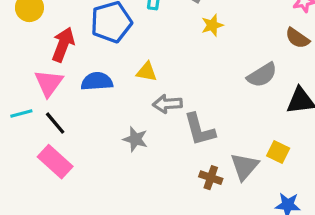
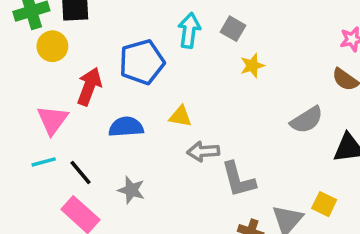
pink triangle: (49, 83) -> (52, 120), moved
gray star: (135, 139) -> (131, 190), moved

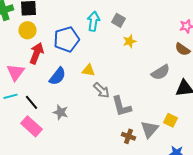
yellow circle: (52, 46) -> (28, 30), moved
blue semicircle: (126, 127) -> (58, 76), turned 132
gray arrow: (203, 151) -> (102, 90), turned -132

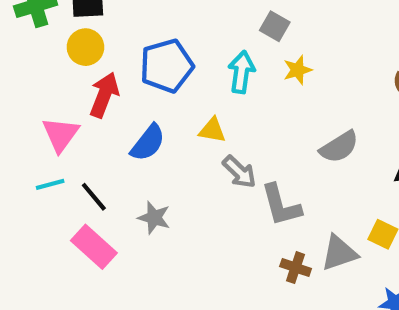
cyan arrow: (94, 21) -> (241, 72), moved
gray semicircle: (160, 72) -> (339, 147), moved
gray triangle: (150, 129) -> (339, 253), turned 30

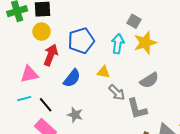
yellow star: (298, 70) -> (145, 43), size x1.6
pink triangle: (61, 134) -> (29, 74), turned 42
gray semicircle: (339, 147) -> (149, 80), moved

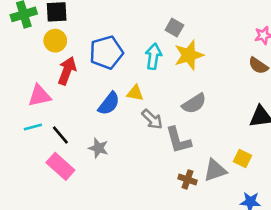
blue semicircle: (72, 78) -> (109, 104), moved

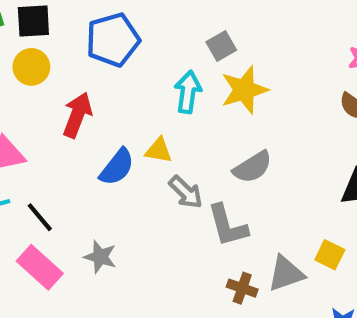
gray square: (174, 28) -> (221, 46), turned 30
blue pentagon: (106, 52) -> (113, 40), moved
red arrow: (67, 71) -> (77, 115), moved
gray star: (98, 148) -> (100, 257), moved

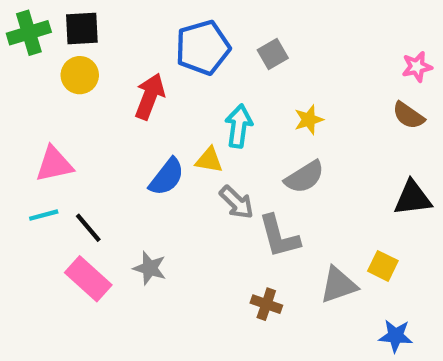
blue pentagon: (113, 40) -> (203, 48), moved
yellow star: (244, 90) -> (309, 120), moved, size x0.6
cyan arrow: (188, 92) -> (239, 126), moved
red arrow: (77, 115) -> (150, 96), moved
brown cross: (242, 288) -> (266, 304), moved

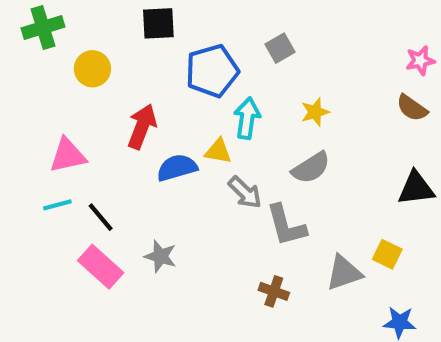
black square: (82, 29) -> (158, 23), moved
blue pentagon: (203, 48) -> (212, 71), moved
red arrow: (150, 96) -> (142, 126), moved
blue semicircle: (167, 177) -> (177, 168), turned -144

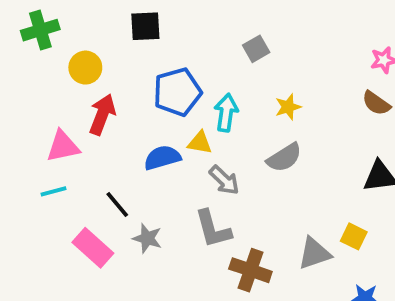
blue pentagon: (212, 71) -> (177, 92), moved
red arrow: (142, 126) -> (102, 114), moved
black line: (101, 217) -> (117, 205), moved
gray L-shape: (286, 225) -> (213, 229), moved
brown cross: (274, 291) -> (250, 270), size x1.5

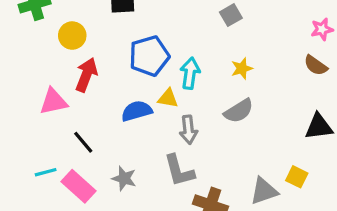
gray square: (256, 49) -> (231, 15), moved
gray arrow: (224, 180) -> (188, 130), turned 40
cyan line: (53, 191) -> (46, 172), moved
black line: (117, 205) -> (83, 142), moved

